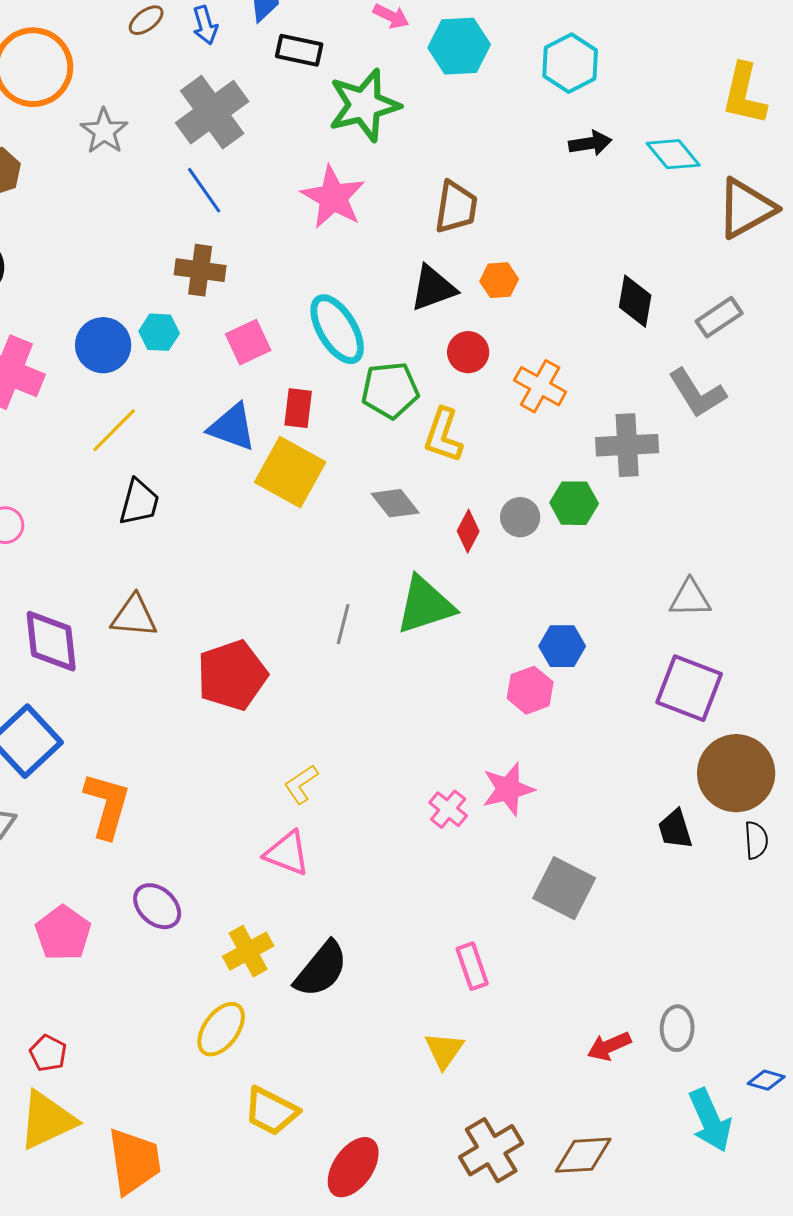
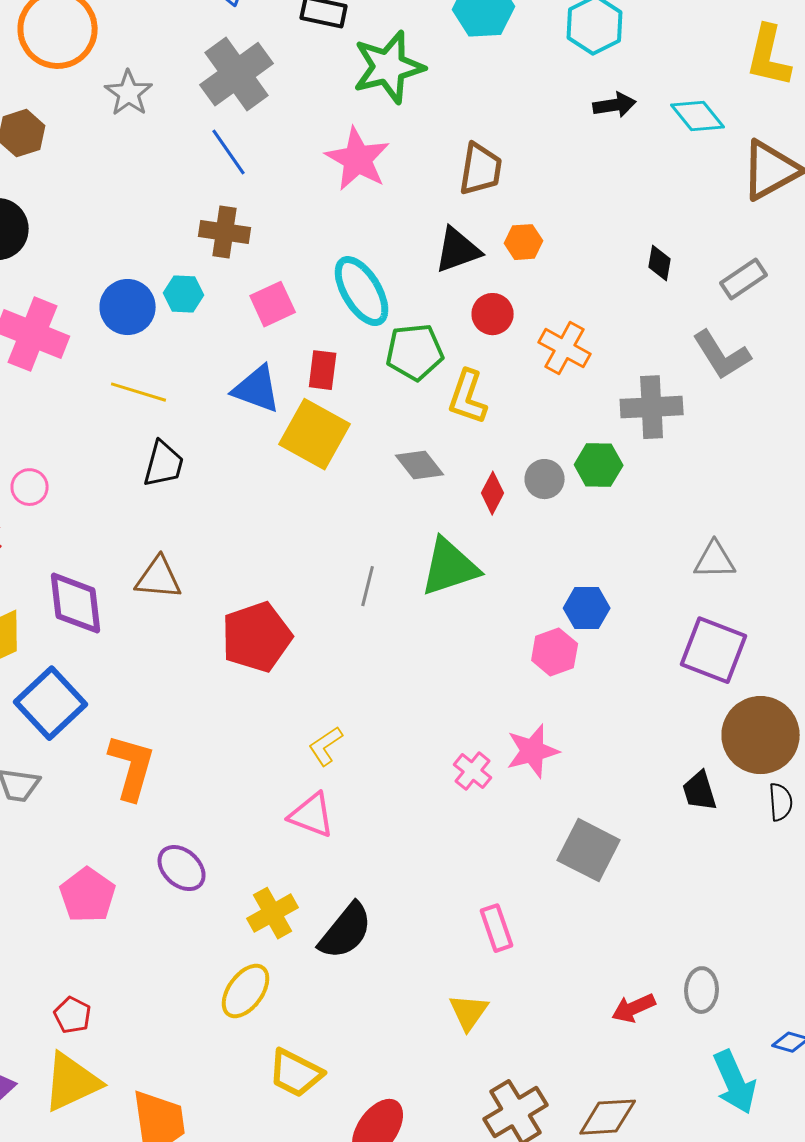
black diamond: (635, 301) -> (660, 263), size x0.7
yellow line: (114, 430) -> (139, 392), turned 62

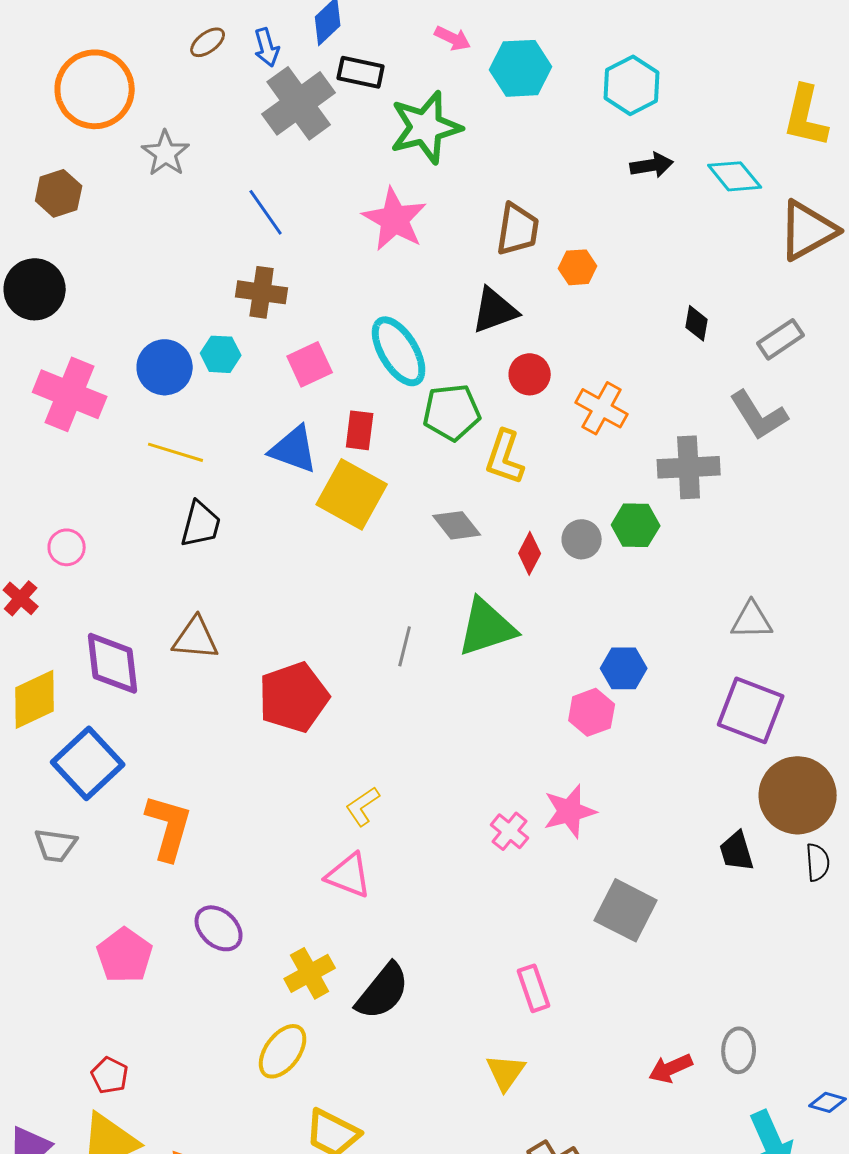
gray cross: (237, 74) -> (299, 103), moved
orange hexagon: (524, 242) -> (578, 267), moved

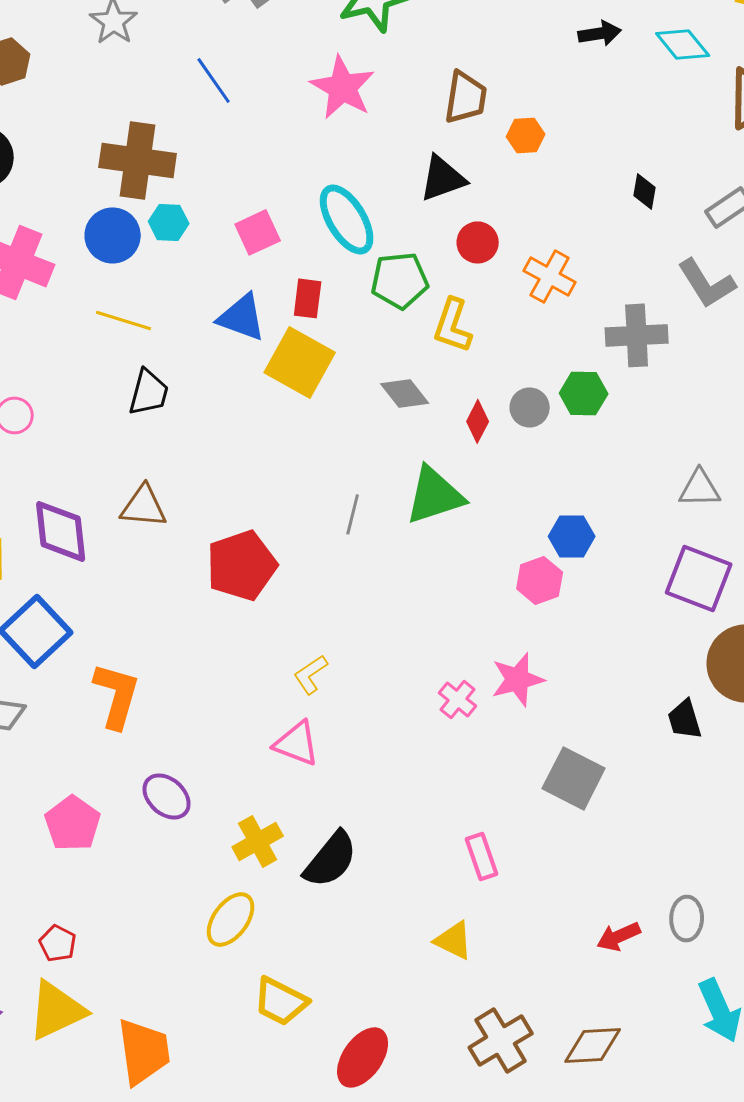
brown cross: (262, 292) -> (138, 160), moved, size x1.5
yellow triangle: (506, 1072) -> (454, 940), turned -39

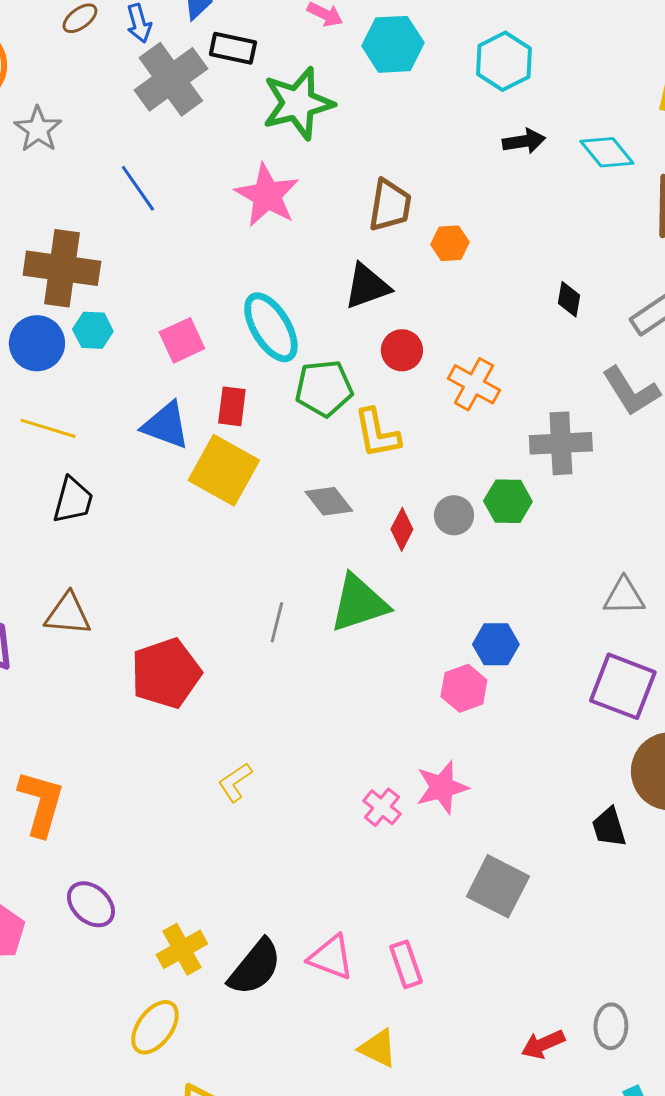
yellow L-shape: (453, 325) -> (377, 433), turned -30
pink triangle: (297, 743) -> (331, 957), moved

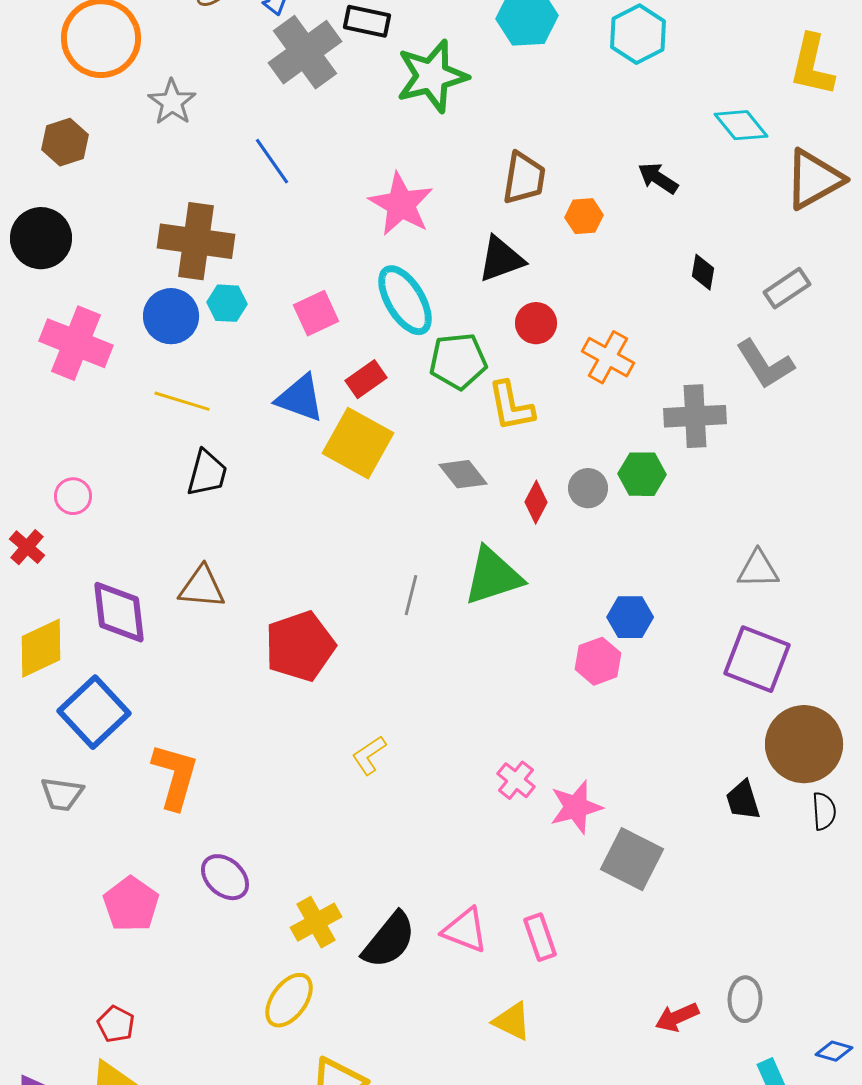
black arrow: (524, 141) -> (658, 178), moved, turned -138
pink star: (267, 195) -> (401, 204), moved
red rectangle: (232, 406) -> (366, 379), turned 48
pink star: (442, 787) -> (576, 807), moved

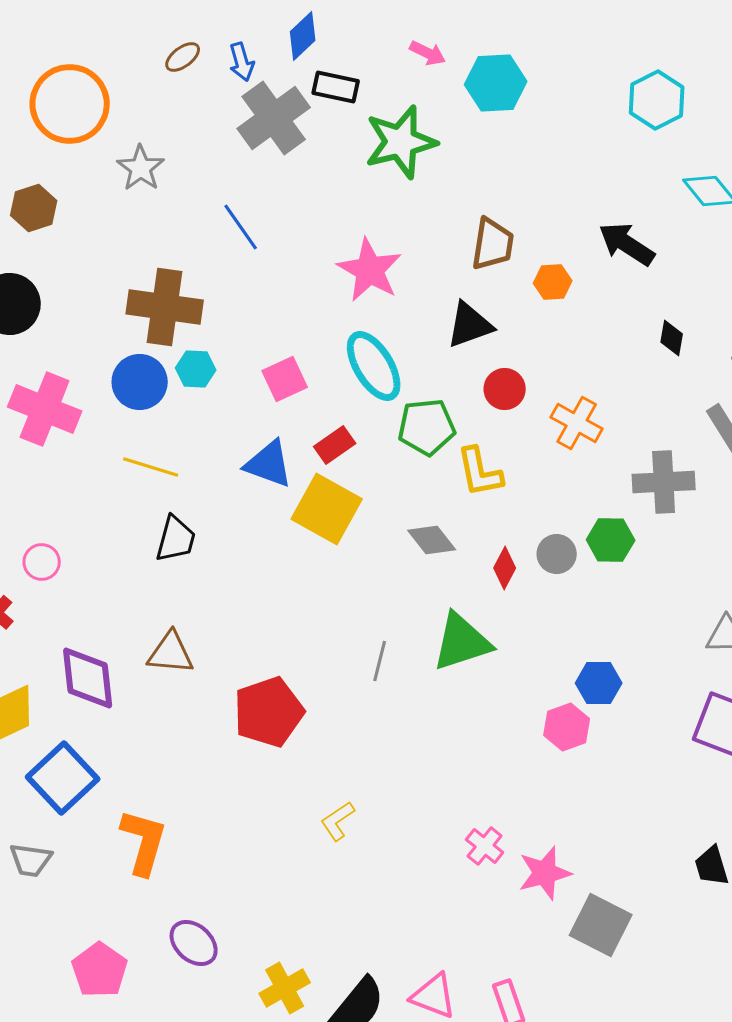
cyan hexagon: (638, 34) -> (657, 100), moved
black arrow: (658, 178) -> (627, 244), size x1.4

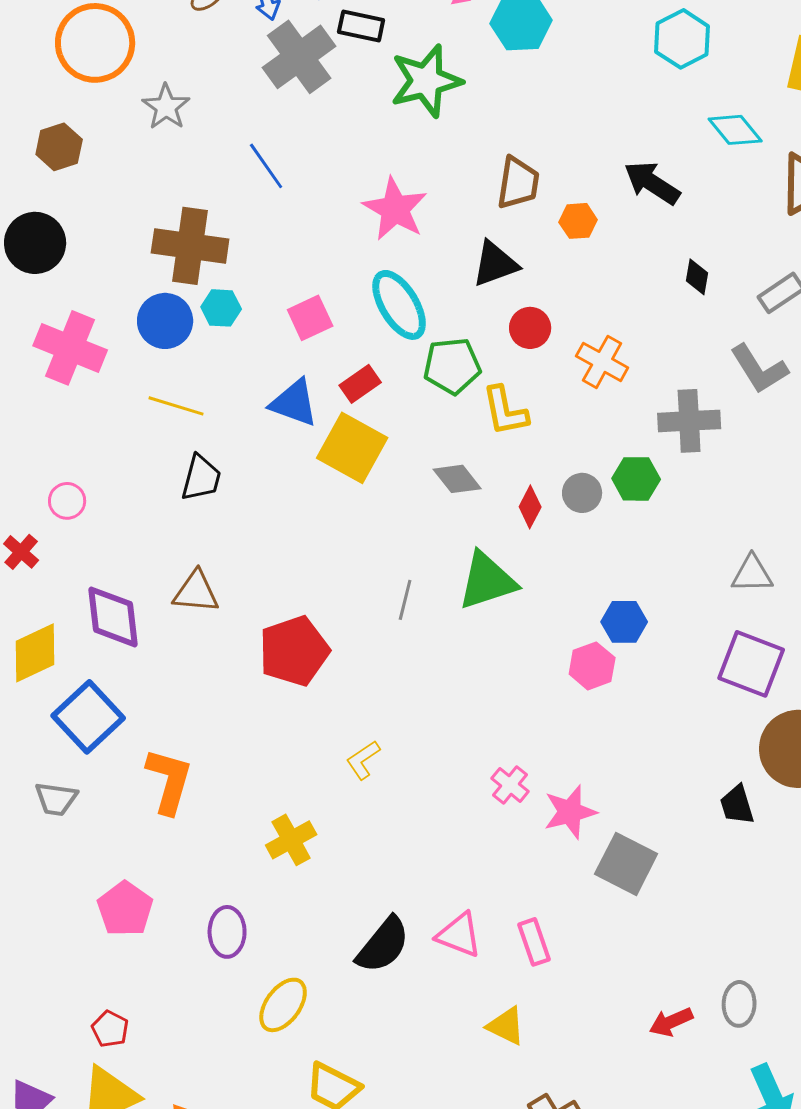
purple ellipse: (194, 943) -> (227, 932), moved, turned 48
yellow cross: (285, 988) -> (291, 840), moved

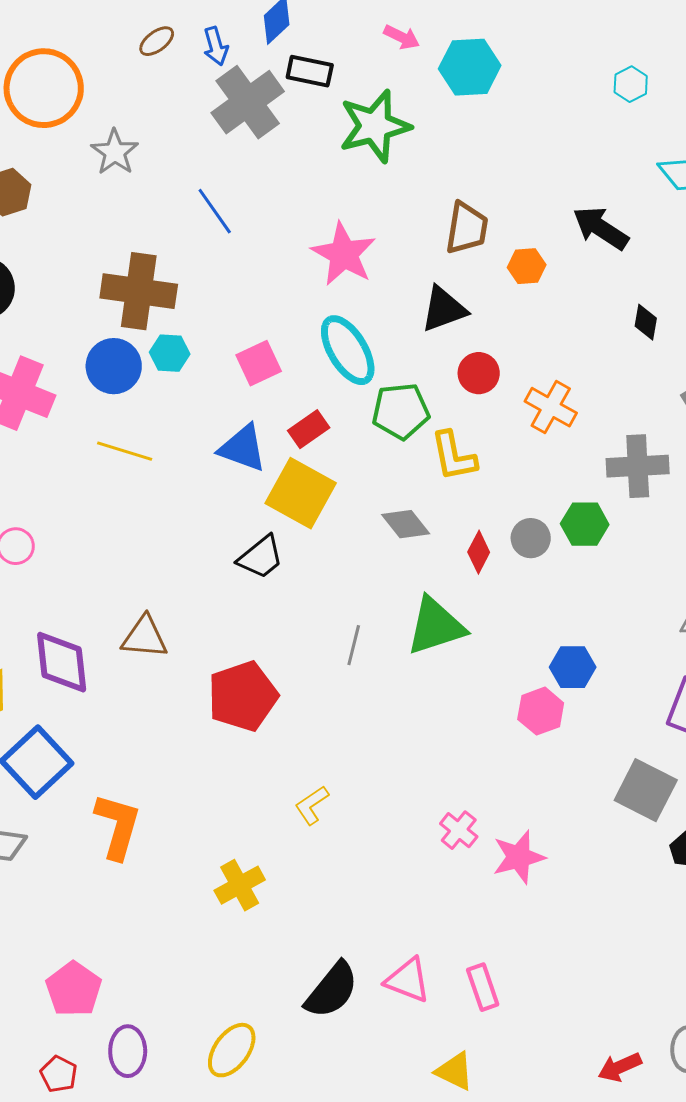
cyan hexagon: (682, 39) -> (631, 84), size x0.6
black trapezoid: (201, 478) -> (261, 557), moved, turned 36
gray square: (626, 864) -> (646, 790), moved
pink pentagon: (125, 909) -> (74, 989), moved
purple ellipse: (227, 932) -> (128, 1051), moved

